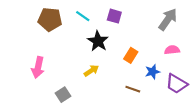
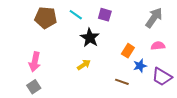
orange rectangle: (131, 55) -> (128, 51), moved
gray square: (63, 95) -> (34, 87), moved

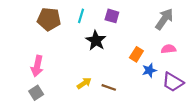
cyan line: (76, 15) -> (81, 16), turned 72
yellow arrow: (84, 65) -> (84, 83), moved
brown line: (122, 82) -> (109, 87), moved

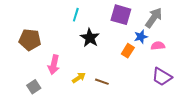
purple square: (112, 16) -> (121, 15), moved, size x1.5
brown pentagon: (49, 19) -> (30, 40), moved
pink arrow: (37, 66) -> (54, 65), moved
blue star: (149, 70) -> (141, 37), moved

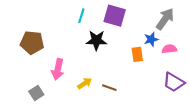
purple square: (121, 15) -> (115, 16), moved
black star: (90, 38) -> (96, 40), turned -30
orange rectangle: (128, 51) -> (137, 54), turned -40

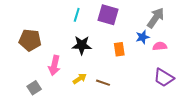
black star: (96, 40) -> (82, 45), moved
orange rectangle: (137, 54) -> (119, 49), moved

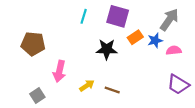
black star: (82, 45) -> (107, 49), moved
orange rectangle: (119, 49) -> (135, 37), moved, turned 64

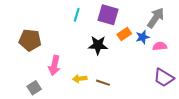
yellow arrow: (87, 86) -> (80, 79), turned -152

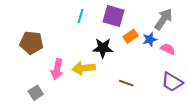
pink semicircle: (160, 46) -> (168, 49), turned 32
yellow arrow: (80, 79) -> (84, 68), moved, size x1.5
brown line: (103, 83) -> (126, 83), moved

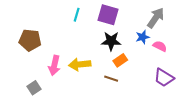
orange rectangle: (131, 36) -> (120, 60), moved
black star: (103, 48) -> (111, 41), moved
brown line: (126, 83) -> (111, 79), moved

